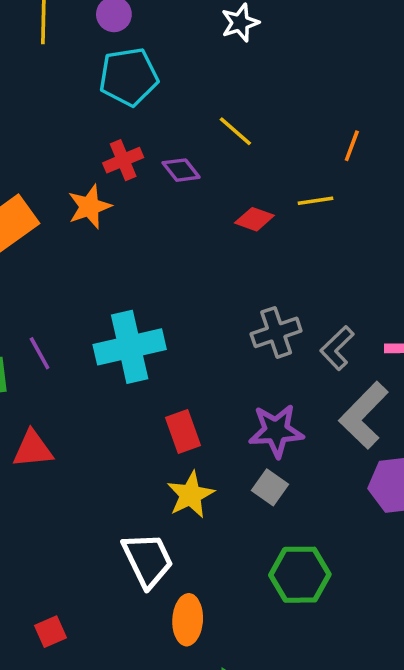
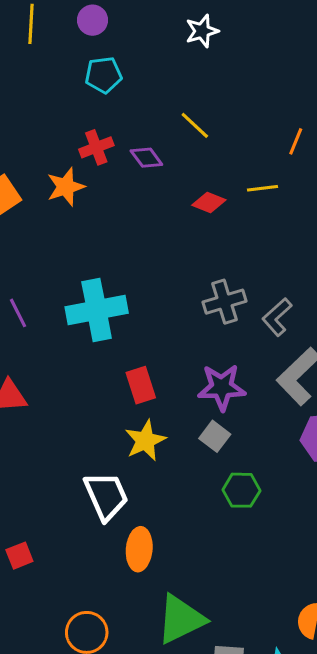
cyan pentagon: (129, 77) -> (103, 75), size x0.7
green hexagon: (300, 575) -> (241, 490), moved, size x0.7

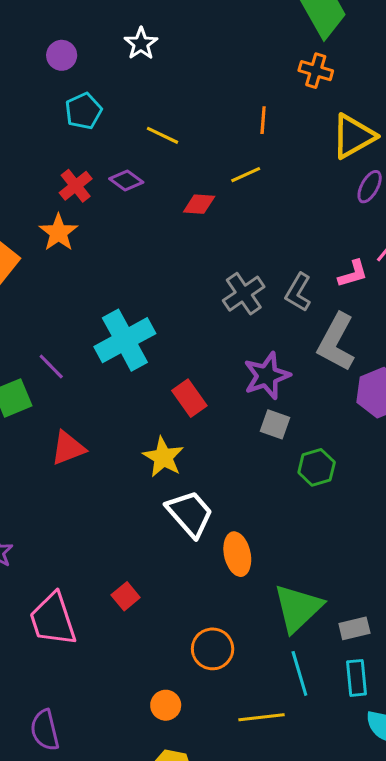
purple circle: (93, 20) -> (62, 55), moved
cyan pentagon: (103, 75) -> (83, 111), moved
yellow star: (145, 441) -> (163, 457), moved

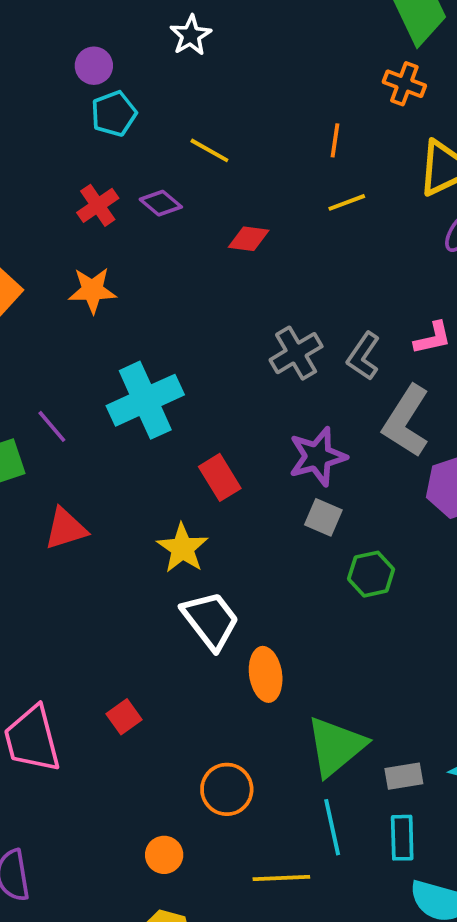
purple circle: (62, 55) -> (94, 66), moved
yellow line: (246, 175) -> (347, 202), moved
orange star: (58, 232) -> (92, 290), moved, turned 30

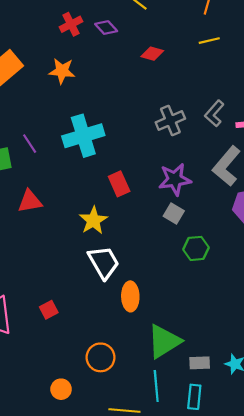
gray L-shape: (363, 356) -> (214, 113), moved

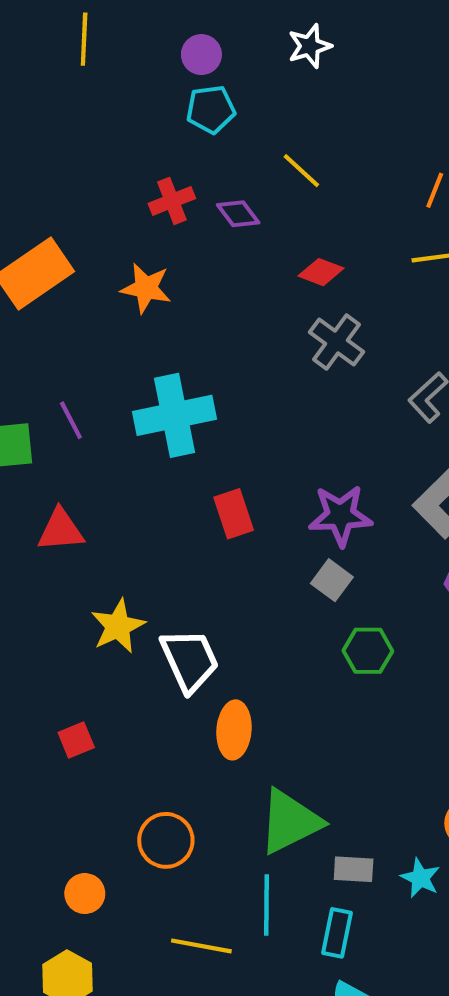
gray cross: (170, 120) -> (337, 342), moved, turned -36
yellow star: (93, 220) -> (118, 626), moved

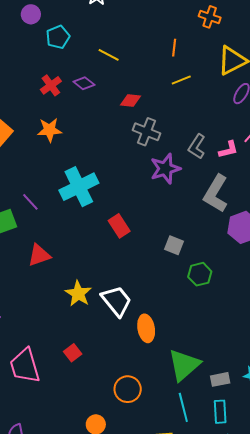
purple circle: (201, 55) -> (31, 14), moved
purple star: (340, 515) -> (165, 169), moved

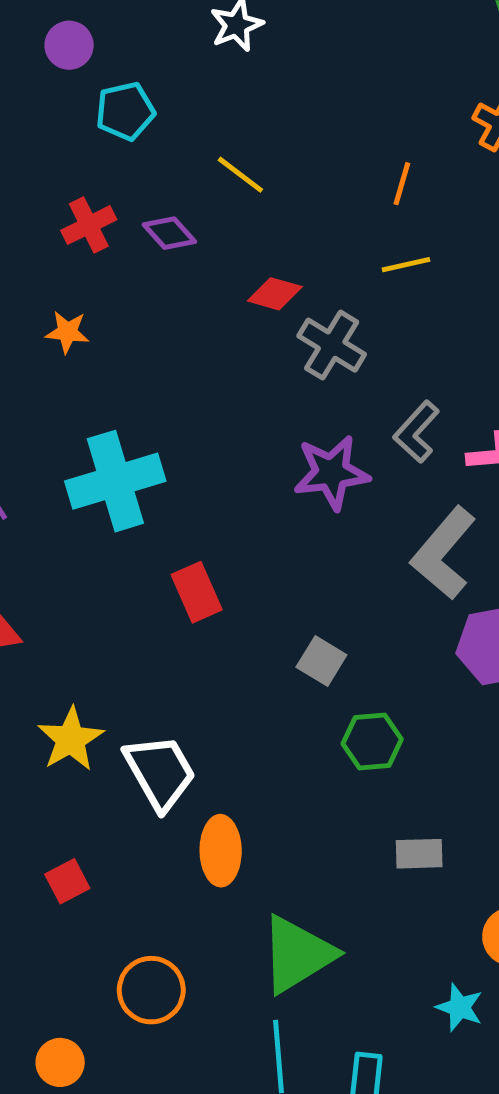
orange star: (49, 130) -> (67, 332), size x0.7
gray cross: (146, 132) -> (332, 345), moved
red square: (73, 353) -> (67, 881), moved
gray rectangle: (220, 379) -> (419, 854), moved

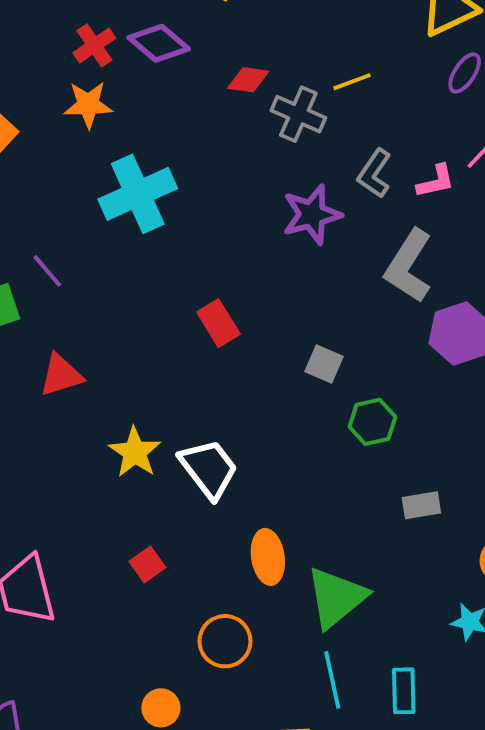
purple diamond: (169, 233) -> (159, 43), size x1.4
yellow line: (406, 265) -> (352, 82), moved
orange star: (67, 332) -> (88, 105), moved, size x1.4
cyan cross: (115, 481) -> (138, 194), moved
orange ellipse: (221, 851) -> (268, 557), moved

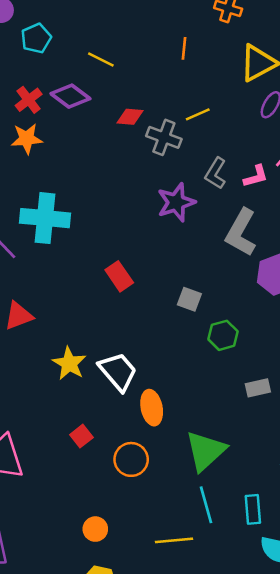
cyan cross: (138, 194) -> (45, 218), moved, turned 33
orange ellipse: (268, 557) -> (152, 408), moved
orange circle: (225, 641) -> (131, 459), moved

